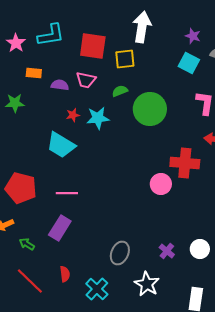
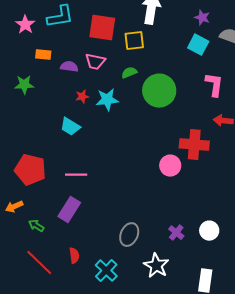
cyan trapezoid: (61, 145) -> (70, 127), size x0.7

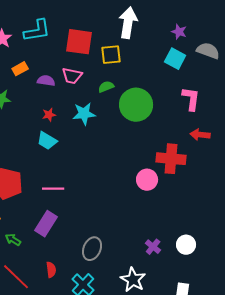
orange rectangle: (43, 55) -> (20, 69), turned -35
red star: (82, 97) -> (49, 115), moved
gray ellipse: (129, 235) -> (92, 249), moved

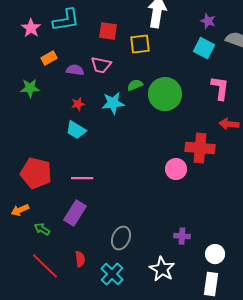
red square: (79, 42) -> (108, 31), size x0.7
green semicircle: (106, 87) -> (135, 85), moved
white circle: (186, 245) -> (215, 254), moved
purple cross: (153, 247) -> (182, 236), turned -35

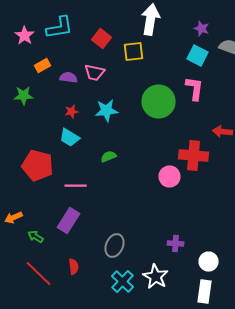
red square: (108, 31) -> (102, 38), turned 30
green semicircle: (135, 85) -> (108, 156), moved
pink L-shape: (220, 88) -> (194, 88), moved
red pentagon: (36, 173) -> (38, 166), moved
cyan cross: (112, 274) -> (122, 282), moved

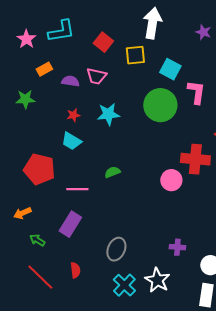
cyan square: (198, 56) -> (170, 69), moved
green semicircle: (108, 156) -> (112, 172), moved
orange arrow: (14, 218) -> (22, 213), moved

